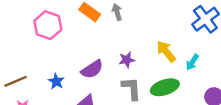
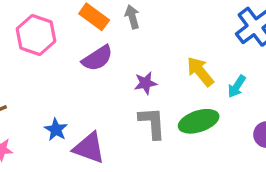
purple semicircle: (92, 69) -> (97, 58), moved
blue star: (56, 81) -> (56, 130), moved

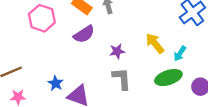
green ellipse: (199, 121) -> (168, 78), moved

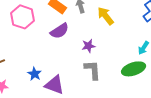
yellow arrow: (155, 43) -> (106, 16), moved

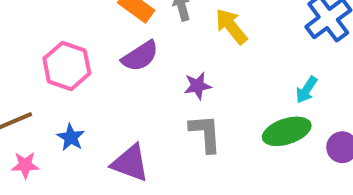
pink hexagon: (23, 17) -> (67, 66), moved
blue star: (35, 74) -> (71, 137), moved

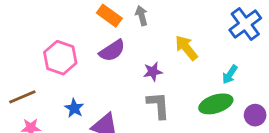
yellow arrow: (231, 26) -> (186, 48), moved
blue star: (71, 137) -> (74, 108), moved

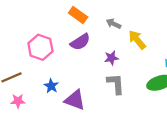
gray arrow: (142, 16) -> (114, 24), moved, turned -48

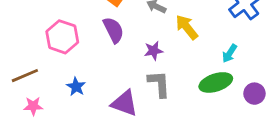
purple semicircle: (80, 42) -> (113, 30), turned -84
purple triangle: (75, 100) -> (124, 103), moved

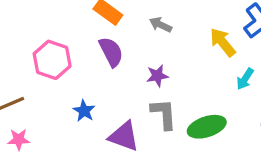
yellow arrow: (187, 27) -> (223, 42), moved
green ellipse: (216, 82) -> (207, 127), moved
blue star: (76, 87) -> (84, 111), moved

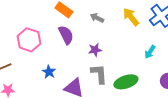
yellow arrow: (223, 42) -> (131, 17), moved

